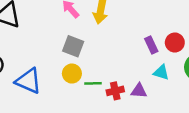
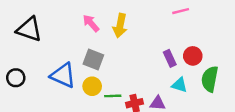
blue triangle: (28, 81) -> (63, 75), moved

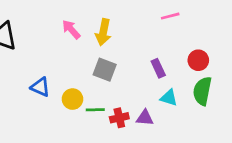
red circle: (193, 56) -> (198, 60), moved
gray square: (93, 60) -> (105, 70), moved
blue triangle: (63, 75) -> (40, 87), size x0.7

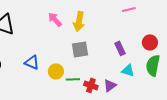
gray square: (105, 70) -> (80, 49), turned -30
red cross: (119, 118) -> (91, 85), turned 32
purple triangle: (145, 118) -> (110, 85), turned -40

